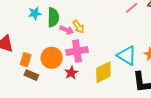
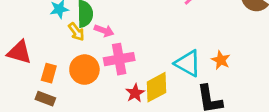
yellow arrow: (78, 27) -> (76, 32), moved
red star: (71, 73) -> (135, 93), moved
brown rectangle: (31, 75) -> (45, 99), moved

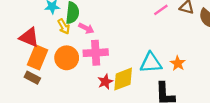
red triangle: (19, 52) -> (29, 37), moved
cyan triangle: (188, 63) -> (151, 63), turned -40
orange rectangle: (49, 73) -> (37, 57), size x1.5

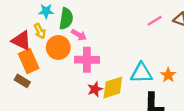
yellow arrow: (64, 26) -> (40, 31), moved
orange rectangle: (37, 57) -> (29, 61), turned -50
orange circle: (67, 58) -> (58, 47), moved

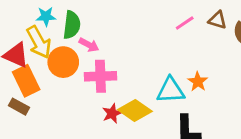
yellow arrow: (40, 31) -> (39, 42), size x1.6
orange star: (168, 75) -> (198, 82), moved
yellow diamond: (113, 88) -> (135, 110), turned 55

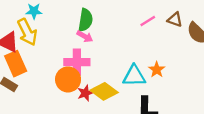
green semicircle: (72, 25) -> (85, 20), moved
pink arrow: (89, 45) -> (85, 36), moved
orange circle: (63, 62) -> (68, 79), moved

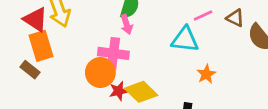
pink arrow: (85, 36) -> (127, 24), turned 35
cyan triangle: (134, 76) -> (185, 40), moved

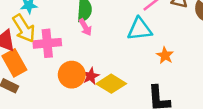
pink cross: (113, 53) -> (47, 43), moved
red star: (119, 91) -> (91, 76), moved

